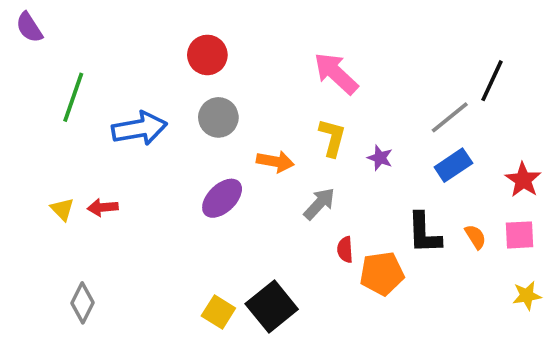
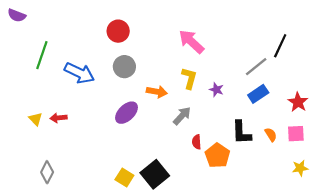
purple semicircle: (29, 27) -> (17, 15), turned -36
blue arrow: (139, 128) -> (79, 73), turned 36
orange pentagon: (382, 273) -> (217, 156), turned -30

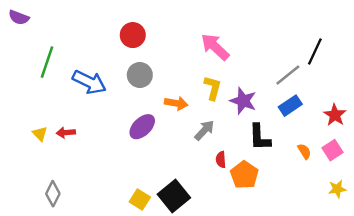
purple star: (216, 90) -> (243, 101), size x1.6
black L-shape: (242, 133) -> (260, 137), moved
pink square: (296, 134) -> (332, 150), turned -30

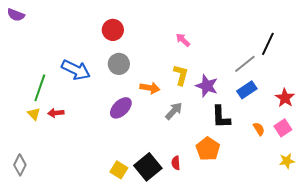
pink arrow: (215, 47) -> (183, 40), size x0.6
green line: (47, 62) -> (40, 88), moved
red semicircle: (221, 160) -> (176, 163), moved
gray diamond: (53, 194) -> (20, 165), moved

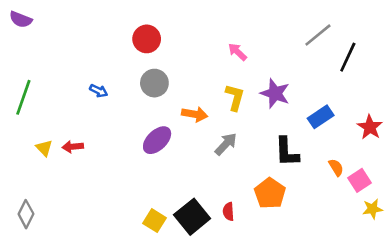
gray line: (245, 64) -> (318, 35), moved
blue arrow: (76, 70) -> (99, 91), size x0.5
purple star: (207, 86) -> (275, 93), moved
green line: (40, 88) -> (23, 97), moved
pink square: (283, 128) -> (359, 180), moved

